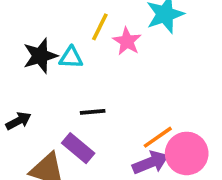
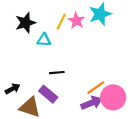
pink star: (127, 41) -> (76, 21), moved
black star: (40, 56) -> (26, 23), moved
black arrow: (18, 121) -> (13, 89), moved

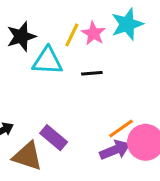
cyan triangle: (44, 40) -> (47, 61), size x1.5
black line: (57, 73) -> (92, 73), moved

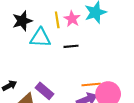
yellow line: (72, 35) -> (57, 20), turned -35
orange line: (121, 128) -> (91, 84), turned 30

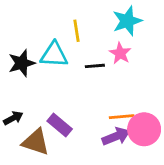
pink star: (72, 19) -> (120, 53), moved
black star: (22, 21) -> (22, 63), moved

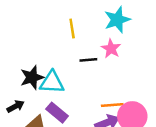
cyan triangle: (54, 55) -> (52, 82), moved
black star: (22, 63) -> (32, 77), moved

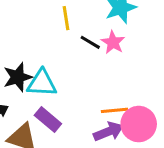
black line: (88, 60) -> (90, 42), moved, turned 36

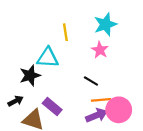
black line: (90, 42) -> (91, 81), moved
cyan triangle: (42, 83) -> (48, 58), moved

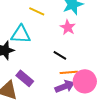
yellow line: (65, 32) -> (37, 11), turned -56

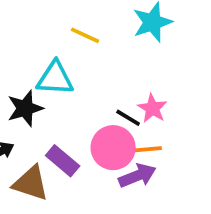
pink star: (68, 27) -> (152, 108), moved
pink circle: (85, 81) -> (113, 148), moved

